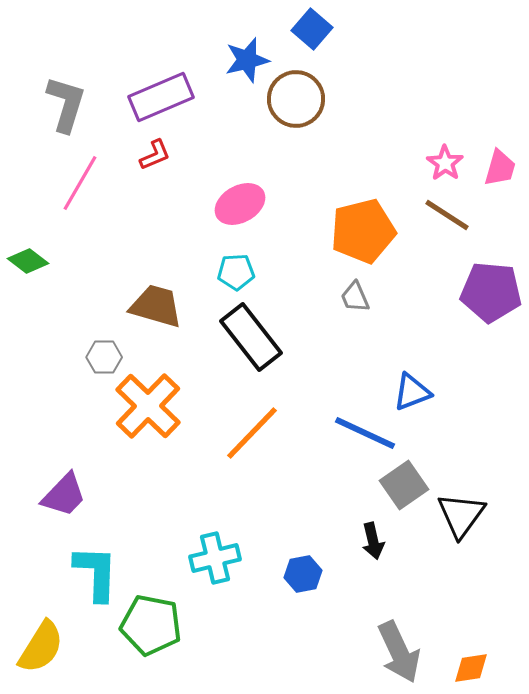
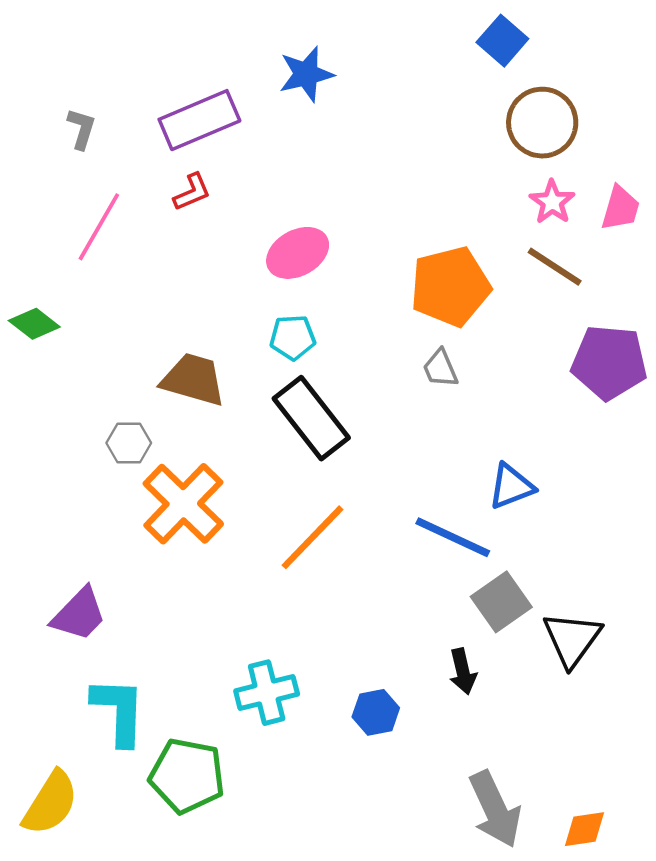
blue square: (312, 29) -> (502, 41), moved
brown circle: (296, 99) -> (542, 123), moved
gray L-shape: (66, 104) -> (82, 129), size x0.6

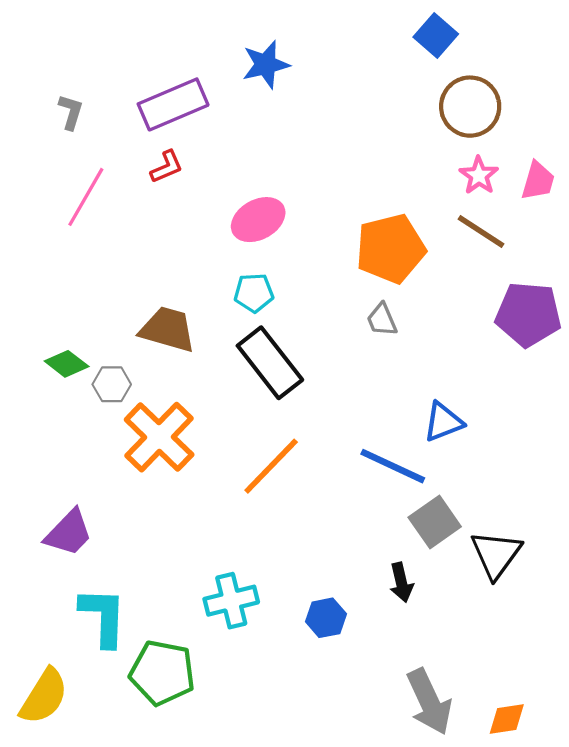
green diamond: (34, 324) -> (67, 364), moved

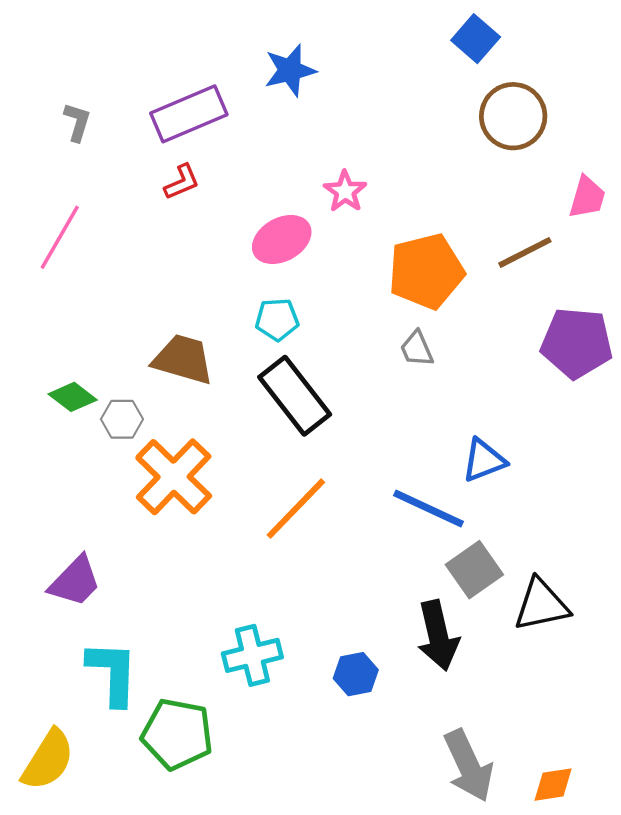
pink star: (479, 175) -> (345, 191), moved
pink line: (86, 197) -> (60, 237), moved
brown line: (481, 231) -> (525, 252), turned -60
black triangle: (496, 554) -> (541, 605), turned 42
black arrow: (401, 582) -> (438, 635), size x1.6

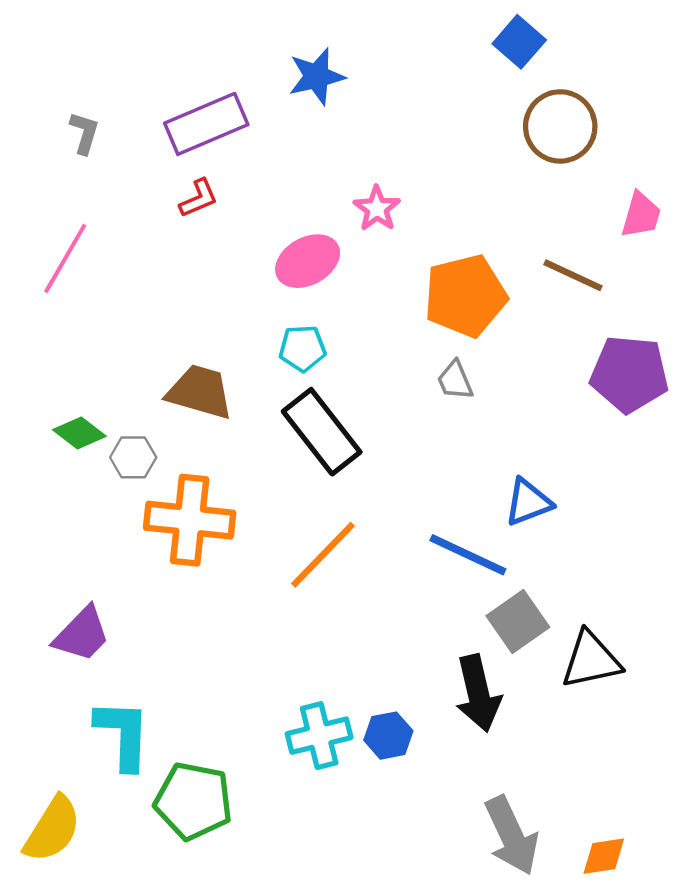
brown line: (525, 252) -> (573, 275), turned 52
orange cross: (174, 477) -> (190, 520), turned -38
cyan cross: (252, 655) -> (319, 736), moved

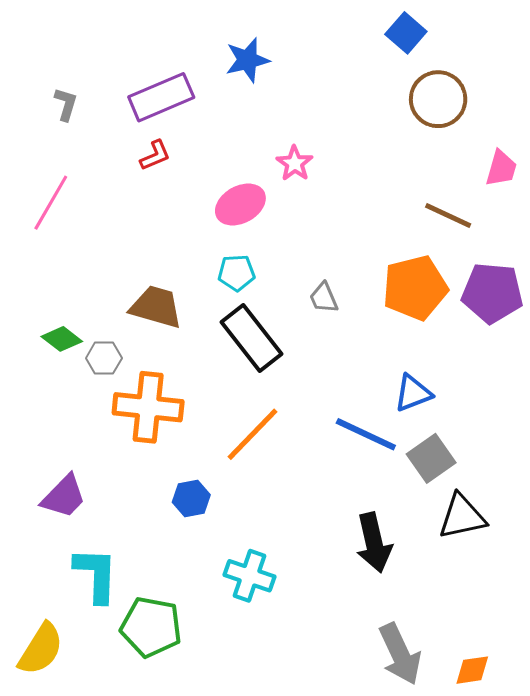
orange pentagon: (465, 296) -> (415, 288), moved
gray trapezoid: (455, 380) -> (324, 298), moved
gray square: (518, 621) -> (431, 458), moved
cyan cross: (319, 736) -> (249, 576), turned 33
blue hexagon: (388, 736) -> (191, 499), moved

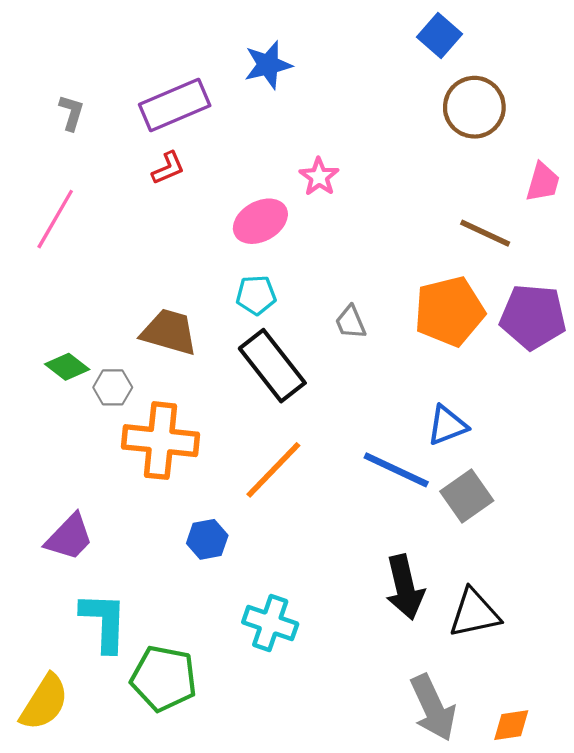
black triangle: (462, 517) -> (474, 613), moved

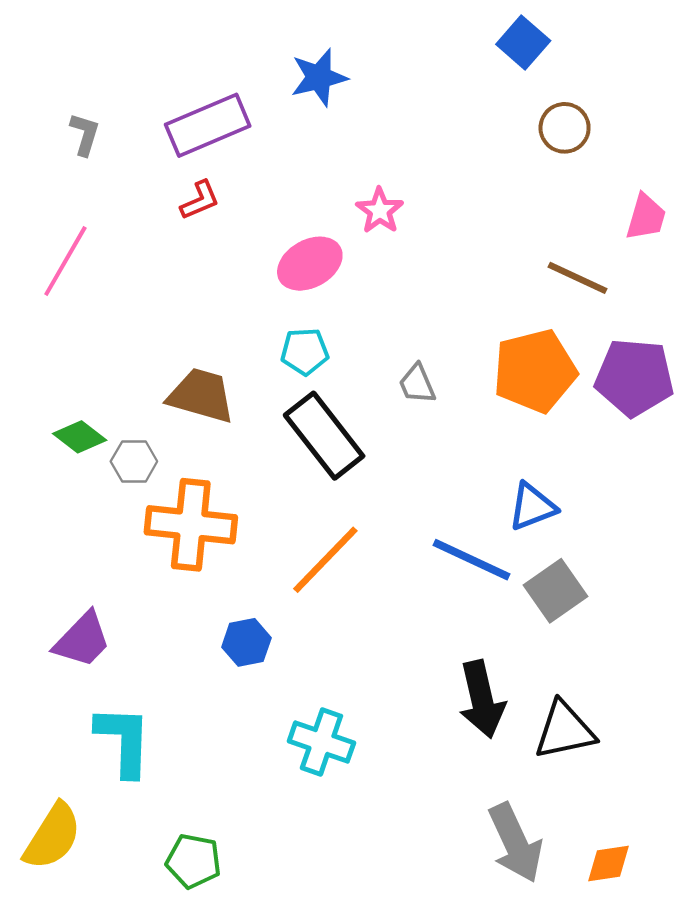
brown circle: (474, 107) -> (565, 128), size x0.7
green pentagon: (164, 678) -> (193, 861), moved, size x0.7

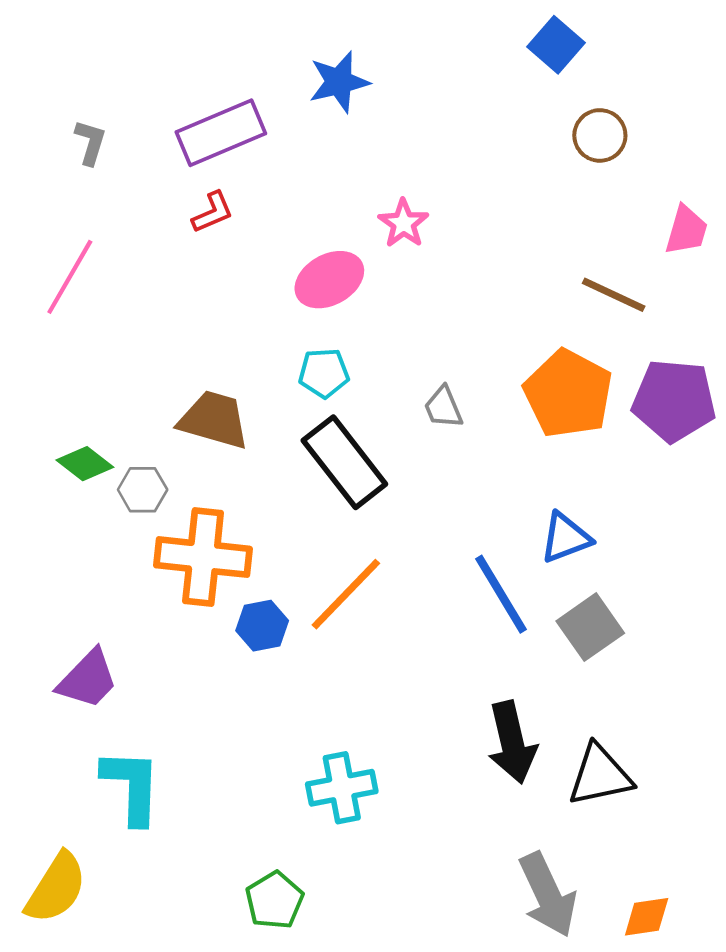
orange pentagon: (535, 371) -> (568, 394), turned -30
blue line: (471, 560) -> (501, 594), turned 34
blue hexagon: (246, 642) -> (262, 626), moved
cyan cross: (321, 742) -> (342, 788), turned -30
green pentagon: (193, 861) -> (274, 900), moved, turned 30

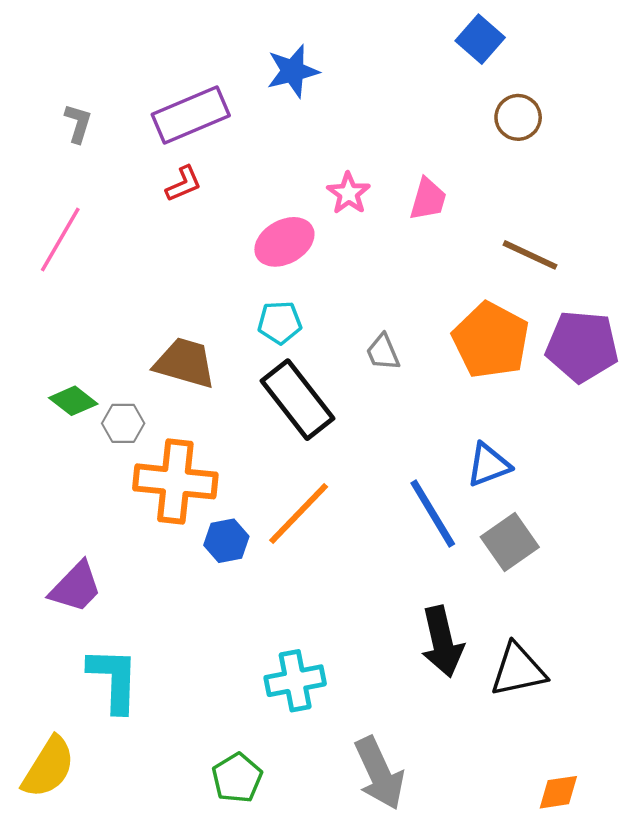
pink trapezoid: (686, 230) -> (428, 199), moved
gray arrow: (548, 895) -> (379, 773), moved

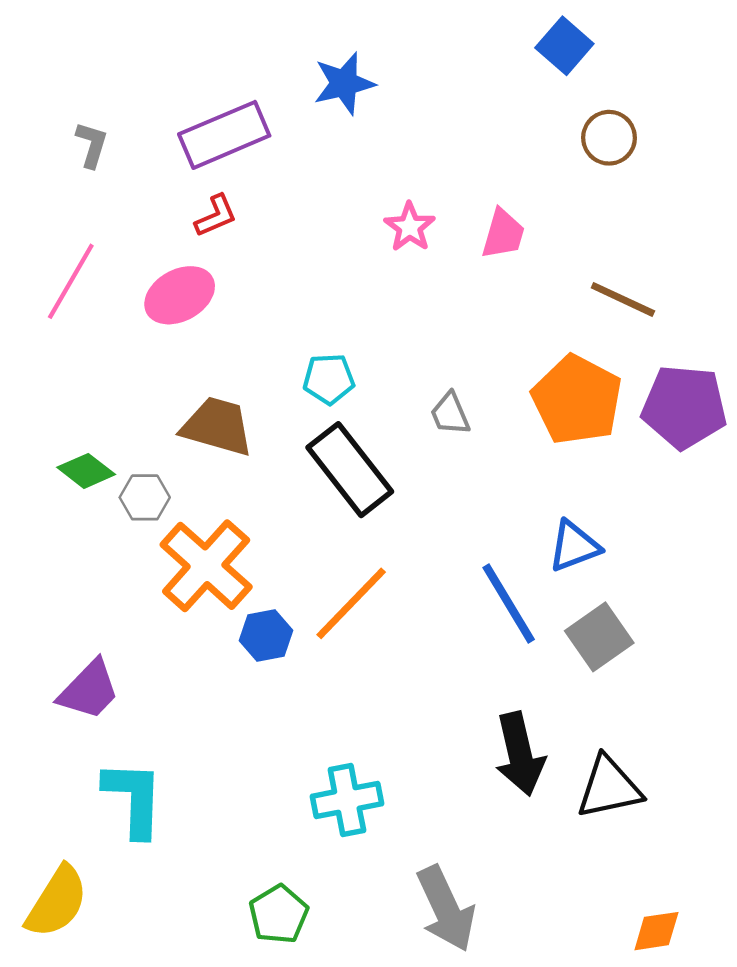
pink ellipse: (284, 242) -> (180, 295), moved
orange cross: (175, 481) -> (206, 566), turned 36

